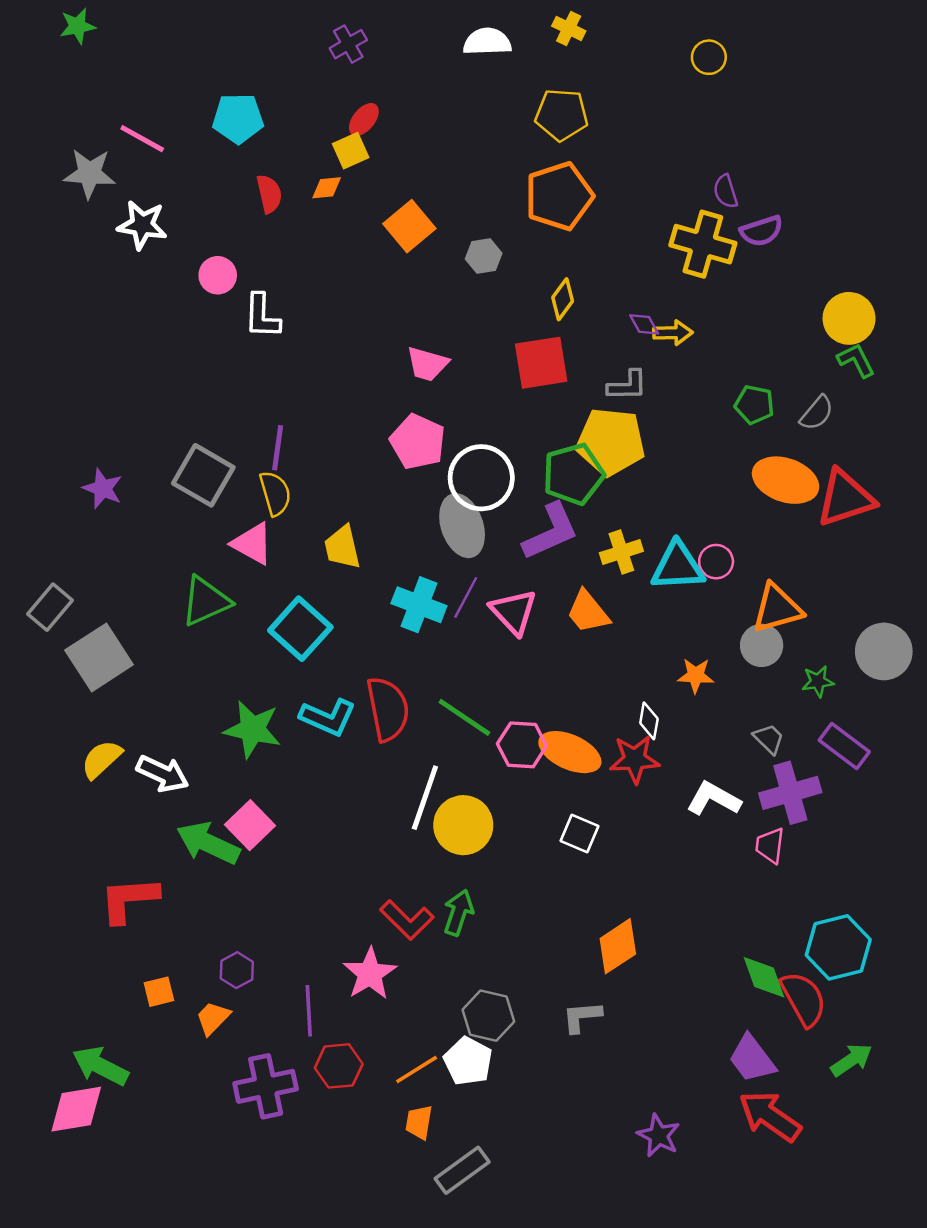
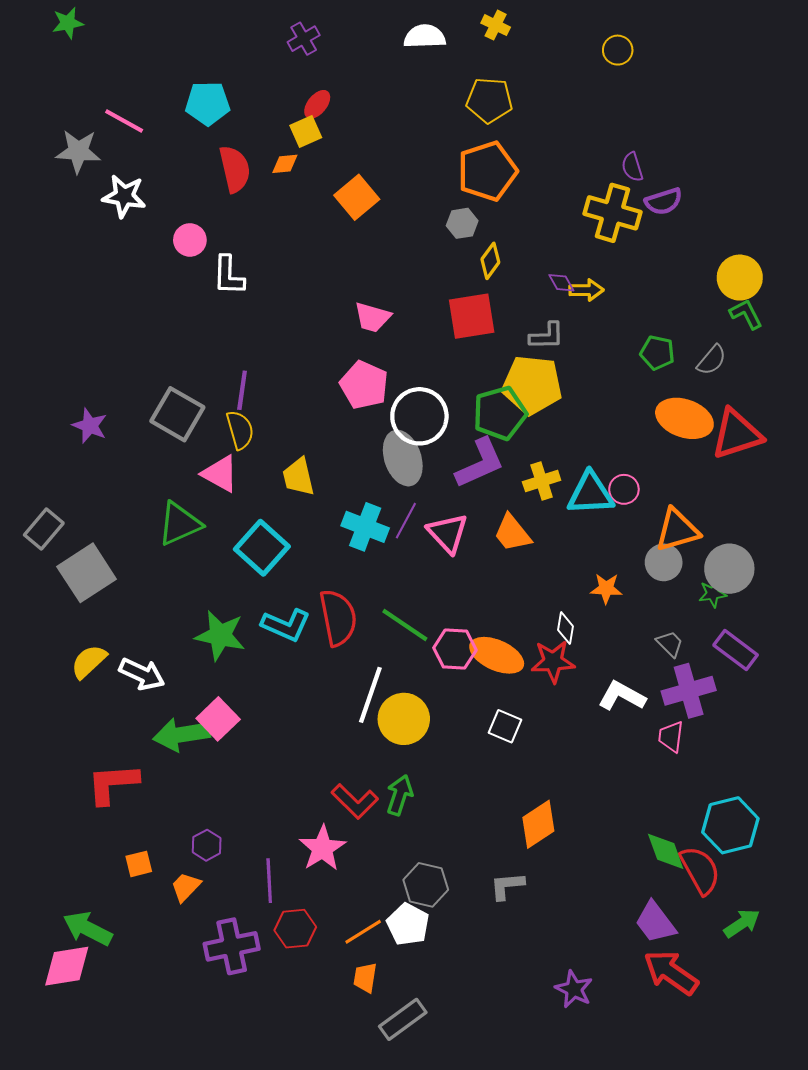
red semicircle: (269, 194) -> (235, 169), size x1.4
gray hexagon: (484, 256) -> (462, 223), moved
gray circle: (884, 651) -> (729, 569), moved
green arrow: (208, 843) -> (182, 735), turned -34

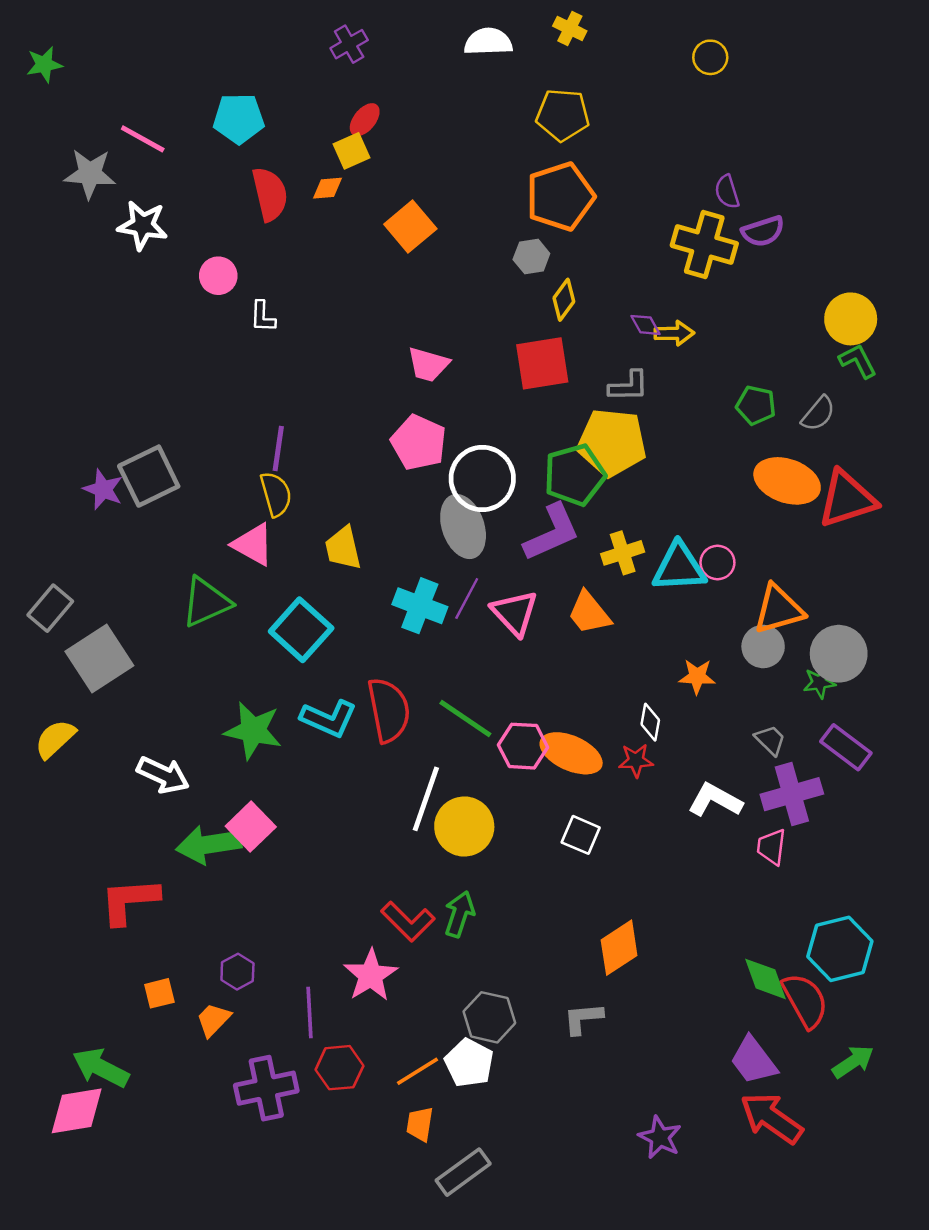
green star: (68, 23) -> (44, 64), moved
white L-shape: (229, 275) -> (263, 316), size x0.7
gray square: (177, 414) -> (149, 476), moved, turned 34
yellow semicircle: (89, 662) -> (55, 739), moved
red star: (553, 662) -> (636, 760), size x0.7

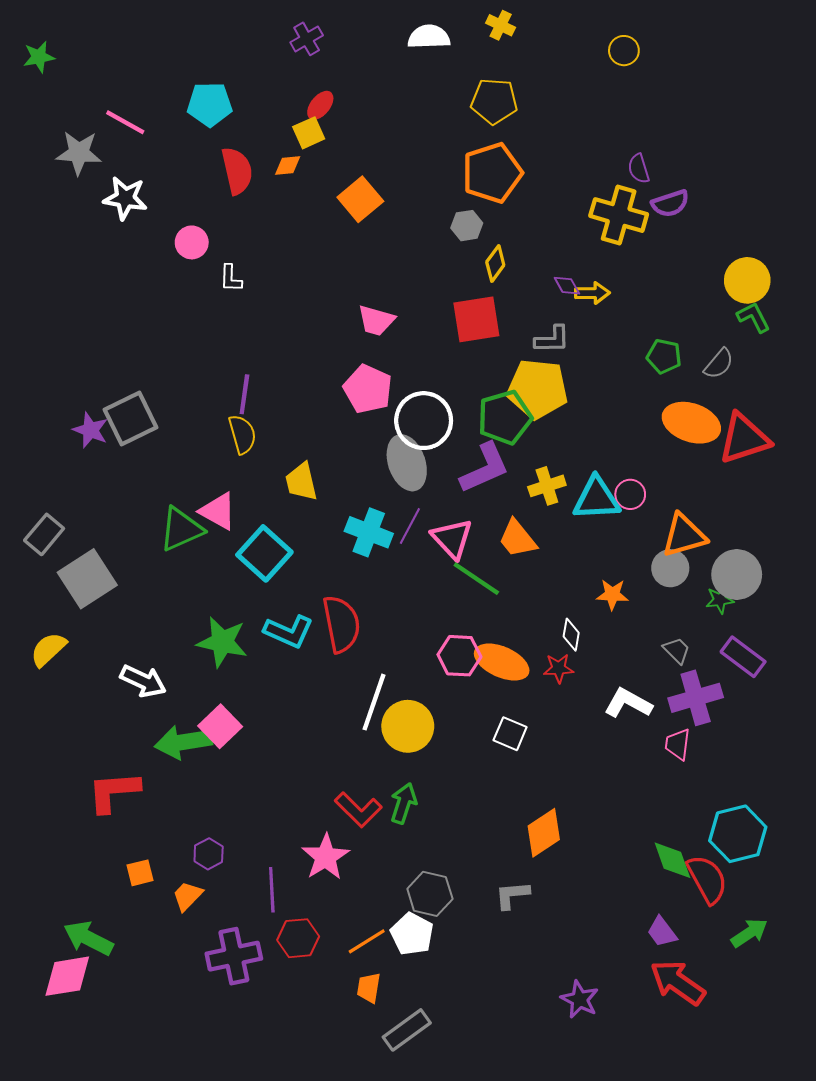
pink triangle: (253, 544) -> (218, 511), moved
green line: (465, 718) -> (476, 579), moved
purple trapezoid: (753, 1060) -> (662, 932), size x0.7

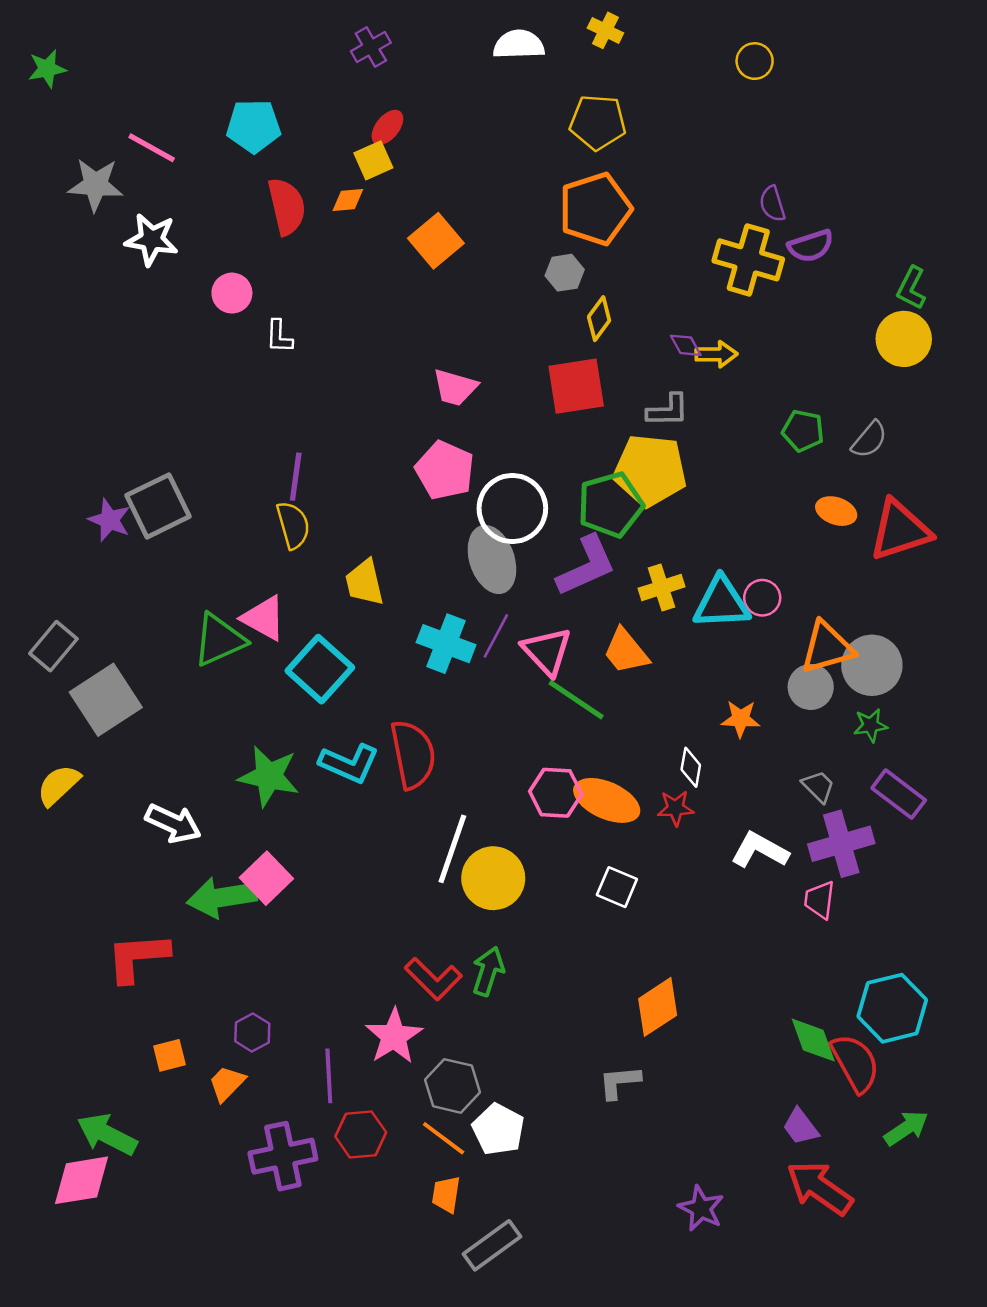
green L-shape: (754, 317) -> (911, 288), moved, turned -126
orange ellipse: (691, 423) -> (836, 511), size x0.6
gray circle: (737, 574) -> (872, 665), moved
gray hexagon: (430, 894) -> (452, 1086), moved
orange line: (367, 941) -> (444, 1138), turned 69

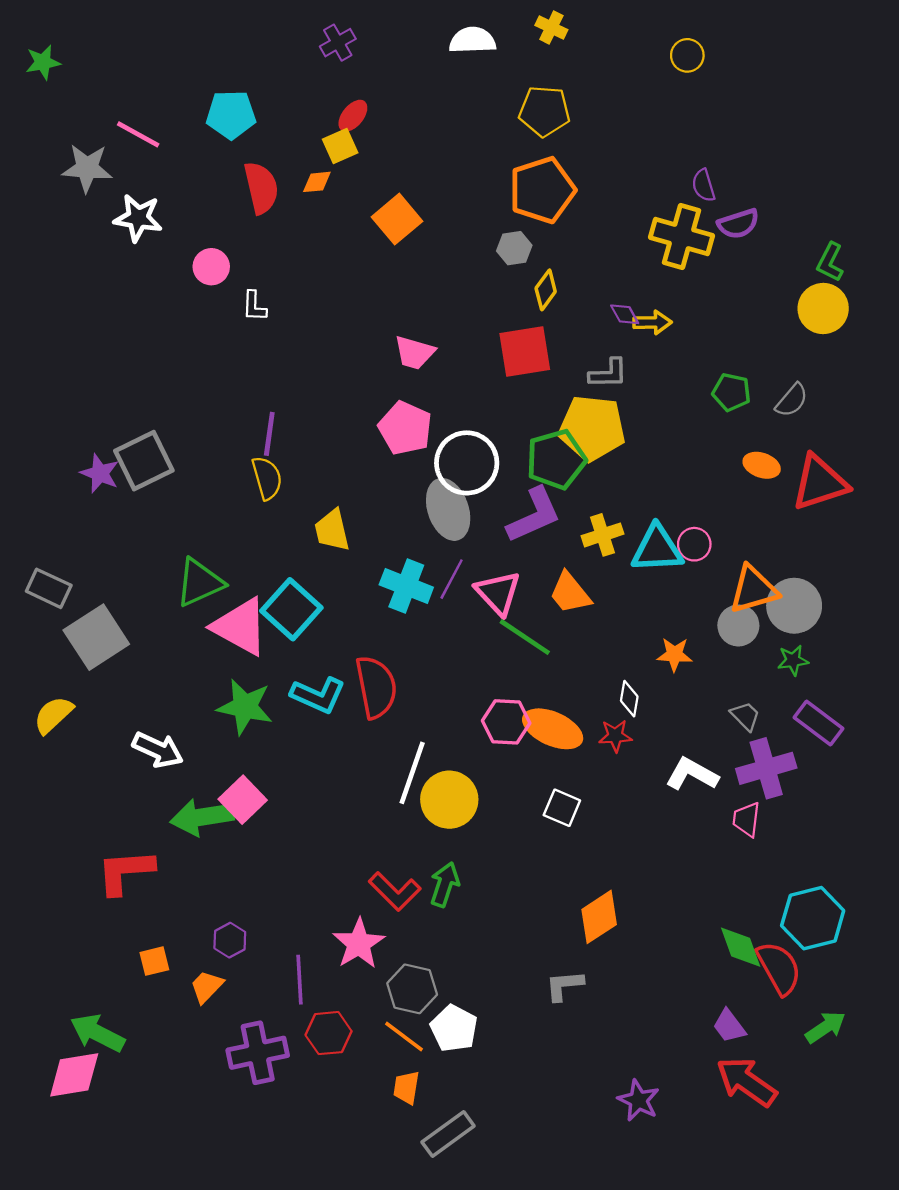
pink triangle: (264, 618) -> (240, 627), moved, size x1.4
gray rectangle: (53, 646) -> (49, 588), turned 75

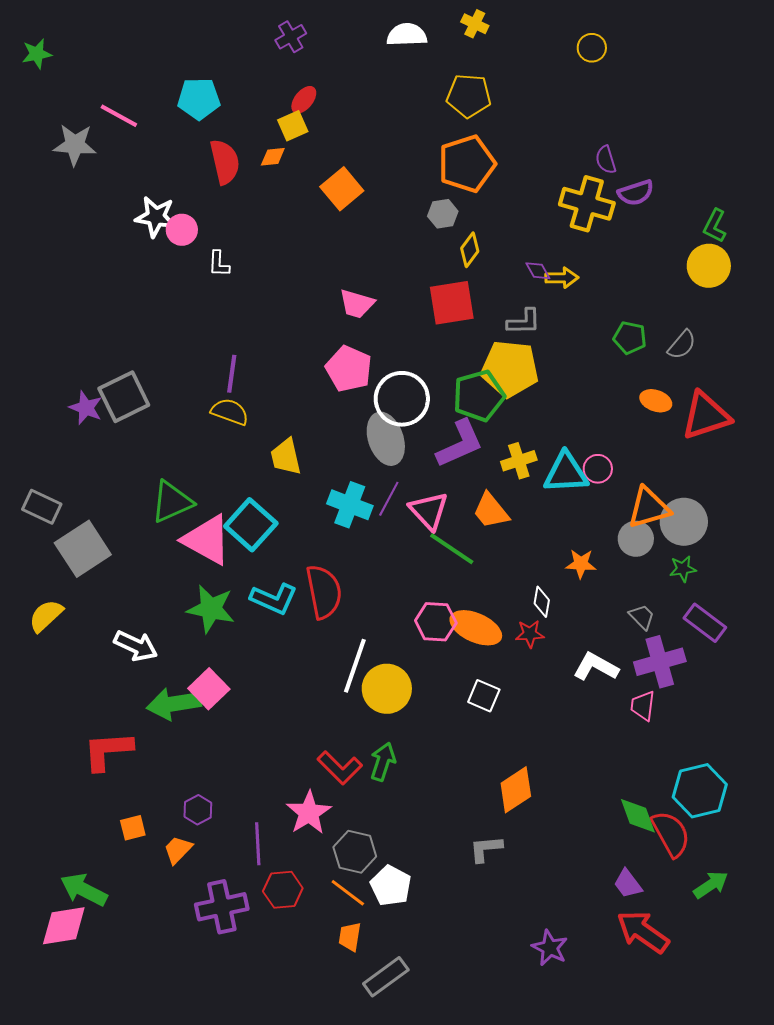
white star: (138, 218) -> (156, 217), moved
yellow semicircle: (267, 478) -> (230, 412), turned -54

